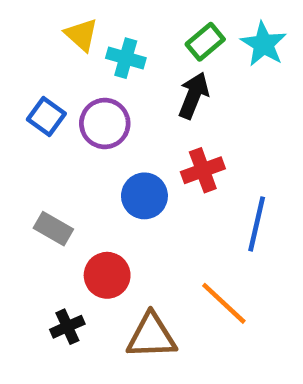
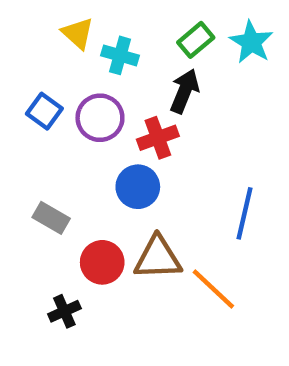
red cross: (203, 170) -> (158, 138), moved
brown triangle: (151, 336) -> (158, 258), moved

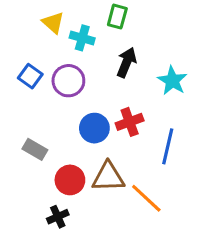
green rectangle: (196, 40) -> (117, 17), moved, turned -35
cyan star: (251, 42) -> (172, 81), moved
red cross: (158, 138) -> (130, 122), moved
black cross: (64, 311) -> (58, 217), moved

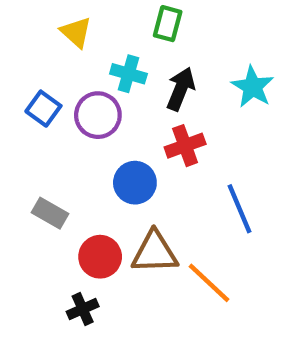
cyan cross: (82, 38) -> (128, 74), moved
cyan star: (172, 81) -> (253, 87), moved
red cross: (130, 122) -> (185, 146), moved
blue line: (168, 146) -> (240, 209), turned -36

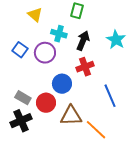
red circle: (100, 257) -> (46, 103), moved
black cross: (83, 309) -> (21, 121), moved, size x1.5

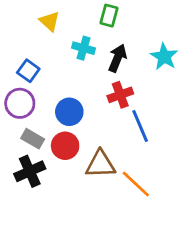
purple circle: (45, 53) -> (20, 103), moved
blue circle: (62, 84) -> (69, 112), moved
blue line: (110, 96) -> (140, 126), moved

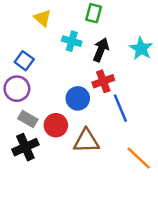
blue circle: (69, 112) -> (78, 98), moved
orange line: (136, 184) -> (139, 158), moved

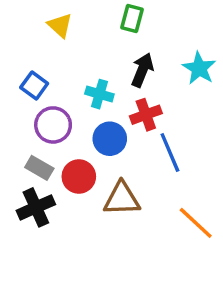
cyan cross: (72, 41) -> (99, 94), moved
purple circle: (17, 89) -> (53, 125), moved

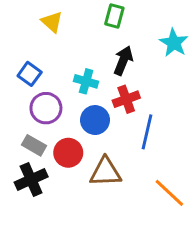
cyan star: (199, 68) -> (174, 43), moved
blue line: (170, 152) -> (147, 132), turned 36

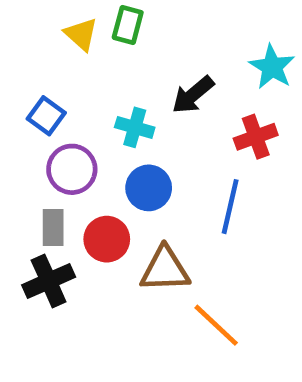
green rectangle: (114, 16) -> (128, 25), moved
black arrow: (123, 61) -> (193, 95), turned -152
red cross: (126, 99) -> (256, 137), moved
gray rectangle: (34, 145) -> (53, 227), turned 60
orange line: (169, 193) -> (216, 325), moved

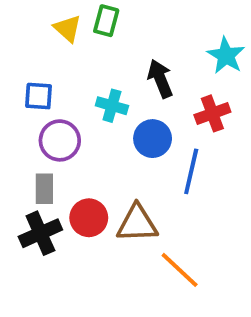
black arrow: (193, 95) -> (160, 79), turned 108
blue square: (46, 116) -> (39, 96), turned -32
blue circle: (149, 188) -> (153, 139), moved
red circle: (107, 239) -> (89, 218), moved

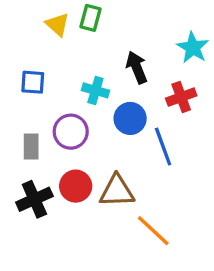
purple circle: (60, 140) -> (71, 132), moved
blue line: (191, 171) -> (163, 146), turned -33
gray rectangle: (44, 189) -> (31, 146), moved

